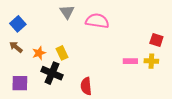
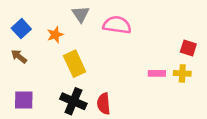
orange star: (39, 53) -> (55, 35), moved
yellow rectangle: (62, 53) -> (75, 64), size x1.5
black cross: (52, 73) -> (73, 101), moved

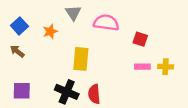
red square: (188, 48) -> (140, 39), moved
yellow rectangle: (75, 64) -> (81, 59), moved, turned 30

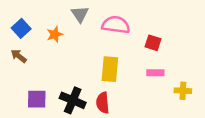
yellow rectangle: (81, 59) -> (110, 69), moved
yellow cross: (166, 67) -> (183, 91), moved
purple square: (22, 91) -> (37, 99), moved

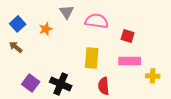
pink rectangle: (155, 73) -> (130, 61), size x1.5
purple square: (37, 99) -> (31, 83), turned 36
red semicircle: (103, 103) -> (104, 86), moved

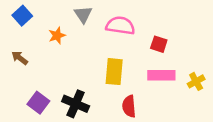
blue square: (18, 24) -> (22, 16), moved
yellow cross: (153, 76) -> (196, 81), moved, turned -32

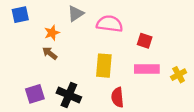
gray triangle: (83, 14) -> (76, 14), turned 30
blue square: (22, 16) -> (20, 15), turned 30
brown arrow: (20, 58) -> (50, 53), moved
purple square: (38, 103) -> (35, 94), turned 36

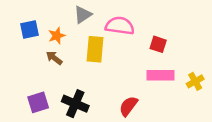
blue square: (20, 15) -> (29, 29), moved
yellow rectangle: (104, 66) -> (95, 49), moved
red semicircle: (117, 97) -> (128, 106), turned 42

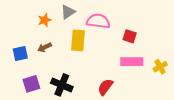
blue square: (29, 29) -> (20, 54), moved
orange star: (57, 36) -> (45, 20), moved
brown arrow: (54, 58) -> (45, 47), turned -64

